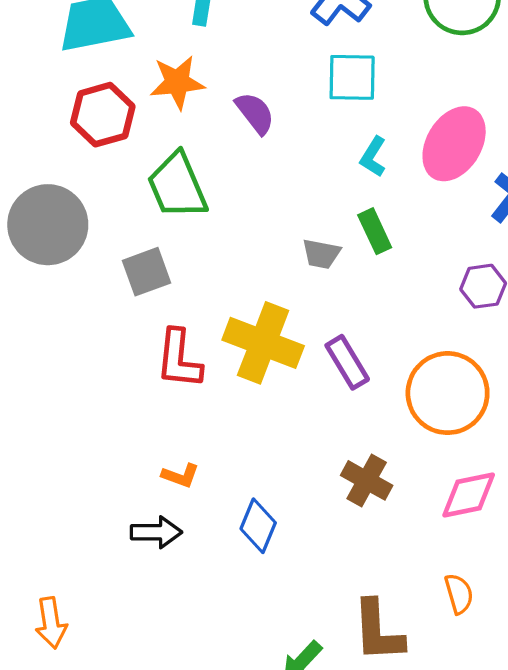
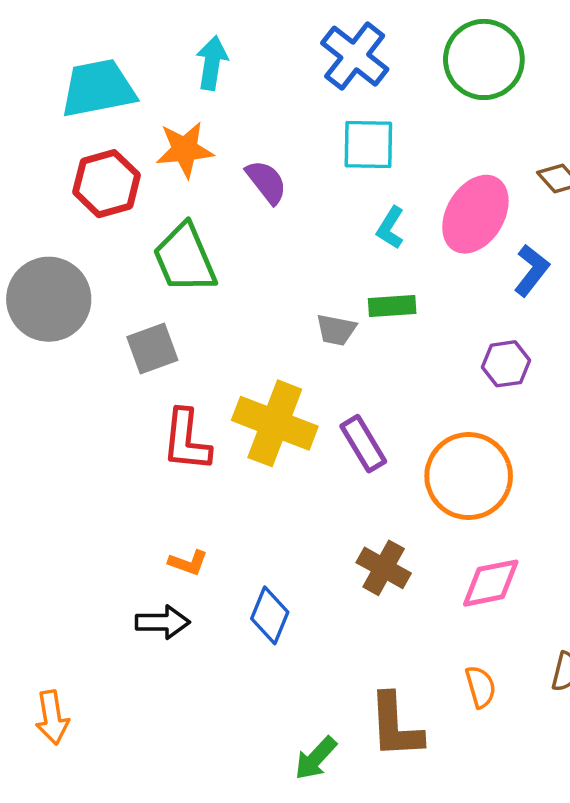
green rectangle: (375, 231) -> (392, 306), turned -69

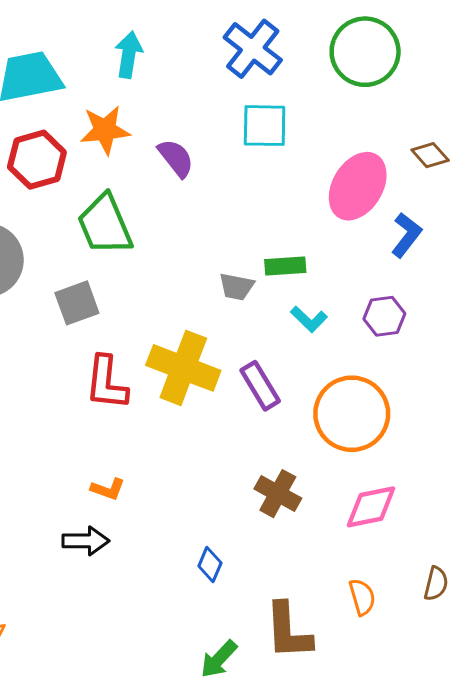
cyan L-shape: (390, 228) -> (309, 319), moved, turned -78
blue diamond: (270, 615) -> (210, 564), moved, size x0.7

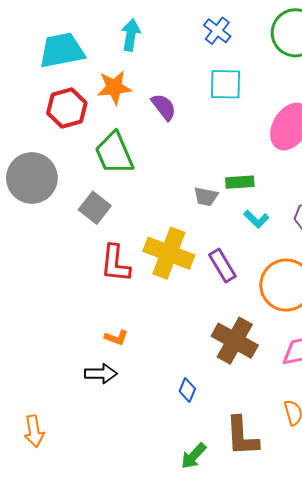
blue cross: (253, 49) -> (217, 31), size x0.7
gray square: (77, 303) -> (95, 208), turned -32
brown cross: (278, 494) -> (235, 341), size x1.4

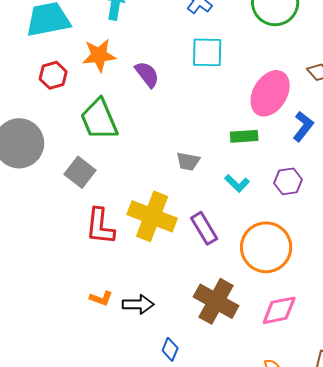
red hexagon: (67, 108) -> (53, 75), size x0.7
green rectangle: (240, 182) -> (244, 136), moved
black arrow: (101, 374) -> (138, 304), moved

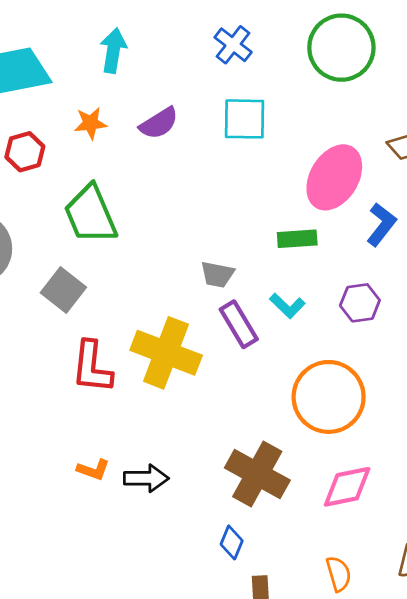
orange star: (99, 55) -> (90, 123), size x0.7
purple semicircle: (147, 74) -> (159, 123), moved, turned 96
purple rectangle: (204, 228) -> (239, 324), moved
blue diamond: (170, 349) -> (232, 542), moved

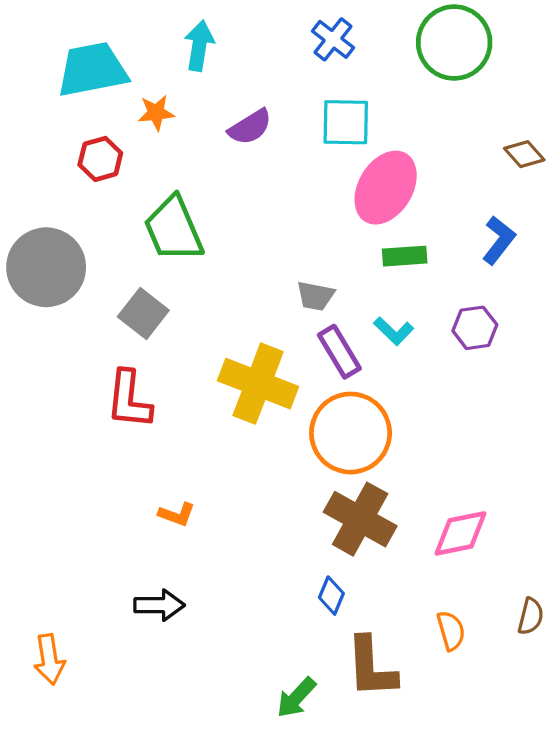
orange star: (90, 123) -> (156, 113), moved
pink ellipse: (334, 177) -> (386, 188), moved
red L-shape: (92, 367) -> (129, 400), moved
orange circle: (329, 397) -> (351, 433), moved
black arrow: (146, 478) -> (159, 605), moved

